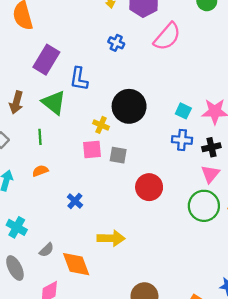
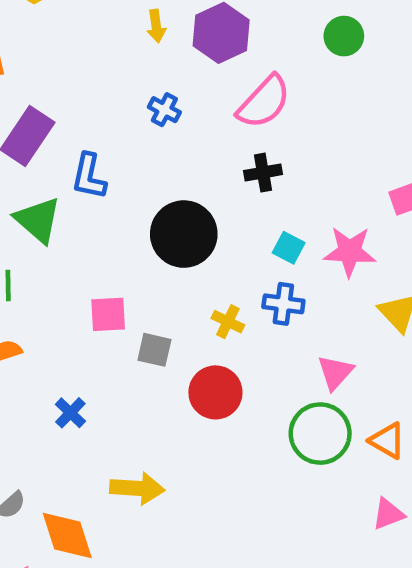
yellow cross: (101, 125) -> (228, 322), moved
black cross: (211, 147) -> (263, 173), moved
gray square: (118, 155) -> (154, 350), moved

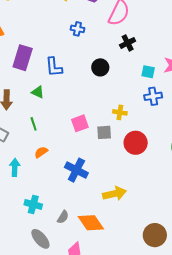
green triangle: (38, 220) -> (38, 92), size x0.6
black circle: (184, 234) -> (100, 67), moved, size x0.6
yellow cross: (228, 322) -> (120, 112), moved
blue cross: (70, 413) -> (76, 170), size x1.6

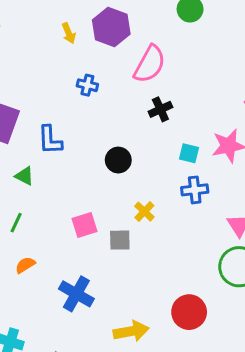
black circle: (100, 67) -> (118, 160), moved
yellow cross: (120, 112) -> (144, 212), turned 32
green line: (34, 124) -> (16, 223), turned 40
red circle: (136, 143) -> (189, 312), moved

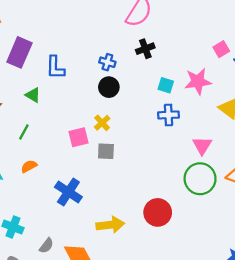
blue cross: (87, 85) -> (107, 62), moved
yellow cross: (144, 212) -> (102, 123), moved

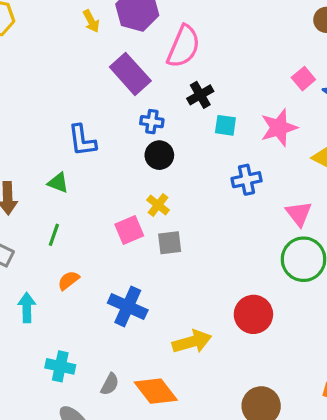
purple rectangle: (19, 52) -> (130, 74), moved, turned -56
cyan square: (166, 85) -> (225, 125), moved

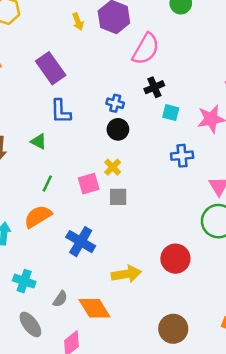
purple rectangle: (130, 74) -> (51, 68), moved
green line: (54, 235) -> (47, 183), moved
orange semicircle: (68, 280) -> (38, 217), size x1.6

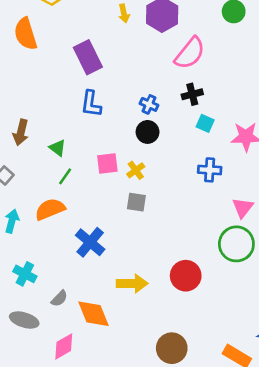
green triangle: (39, 141) -> (58, 148), moved
pink square: (89, 184) -> (107, 164), moved
gray ellipse: (30, 325) -> (24, 320), turned -45

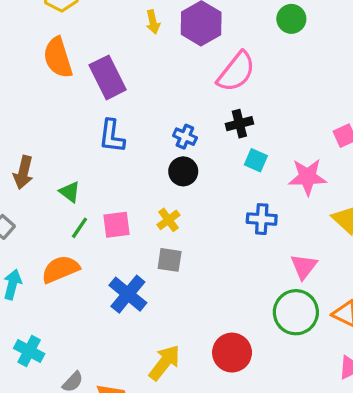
orange semicircle: (26, 34) -> (58, 58), moved
pink square: (107, 164) -> (116, 225), moved
blue cross: (90, 242) -> (128, 294), moved
yellow arrow: (132, 283) -> (164, 363), turned -52

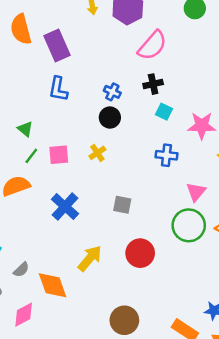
gray square: (170, 260) -> (122, 205), moved

